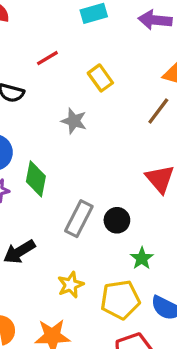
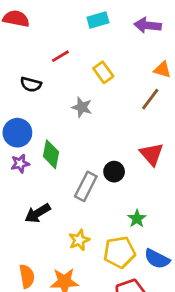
black circle: (117, 220) -> (114, 172), moved

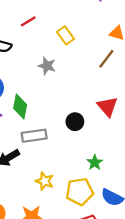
gray rectangle: (86, 186) -> (34, 136), moved, turned 55
yellow star: (79, 240) -> (45, 181), turned -30

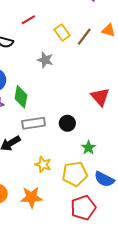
brown line: (106, 59) -> (84, 37), moved
black circle: (75, 122) -> (67, 123), moved

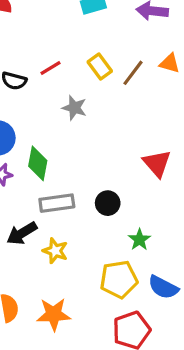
red line: (28, 20) -> (50, 68), moved
yellow star: (43, 164) -> (55, 251), moved

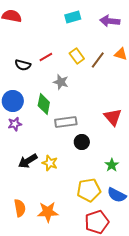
green diamond: (38, 163) -> (44, 104), moved
gray rectangle: (57, 203) -> (66, 122), moved
green star: (139, 240) -> (112, 165), moved
yellow star: (55, 251) -> (50, 163), moved

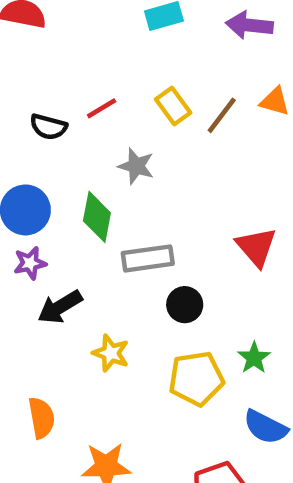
black arrow: (28, 161) -> (60, 307), moved
yellow pentagon: (89, 190) -> (196, 379), moved
orange semicircle: (20, 208) -> (42, 418), moved

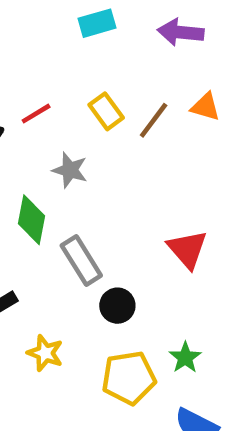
gray rectangle: (148, 258) -> (81, 260), turned 66

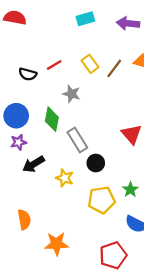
yellow star: (45, 353) -> (65, 178), moved

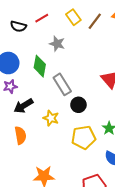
orange semicircle: (24, 220) -> (20, 135), moved

